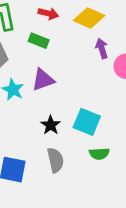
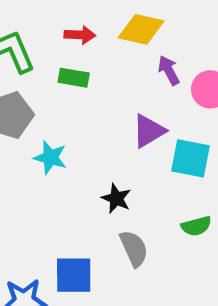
purple triangle: (43, 80) -> (149, 131), moved
cyan square: (87, 122) -> (191, 158), moved

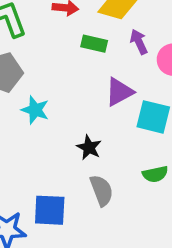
green rectangle: (74, 78) -> (94, 44), moved

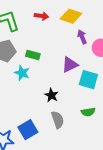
green rectangle: (94, 44) -> (33, 55), moved
blue square: (50, 210) -> (28, 130), turned -36

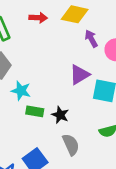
green rectangle: (33, 55) -> (35, 111), moved

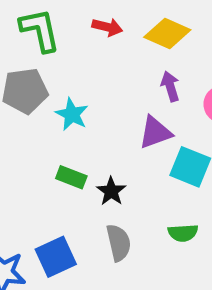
purple arrow: (91, 39) -> (170, 86), moved
cyan star: (21, 91) -> (72, 114), moved

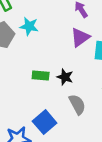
cyan star: (72, 114) -> (29, 26), moved

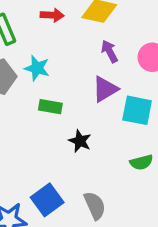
green rectangle: (41, 76) -> (50, 107), moved
gray semicircle: (77, 104) -> (95, 206), moved

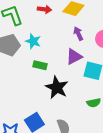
black star: (80, 141) -> (57, 87), size x1.6

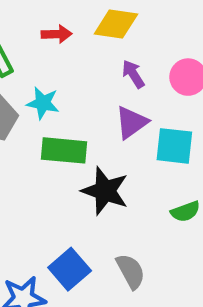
green rectangle: (40, 65) -> (64, 150), size x1.5

